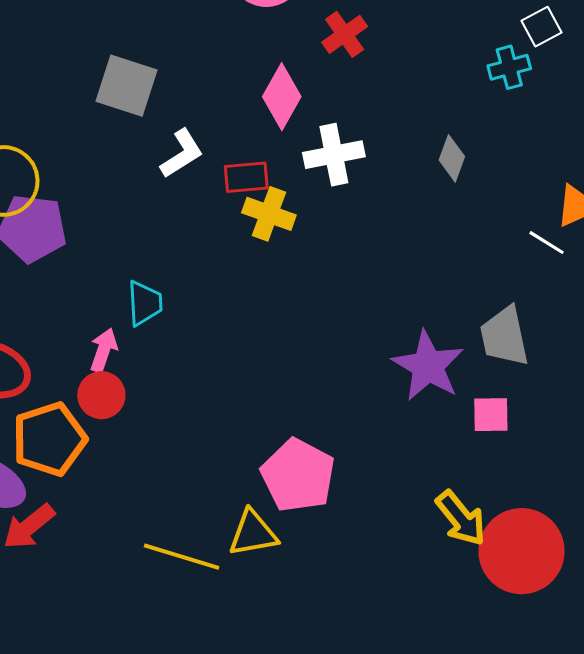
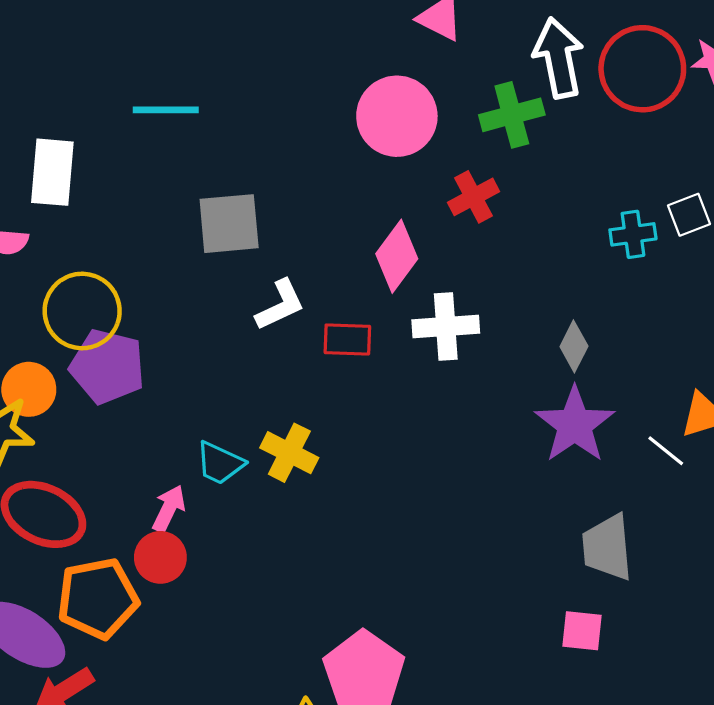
cyan cross: (509, 67) -> (633, 234), moved
gray square: (126, 86) -> (229, 224), turned -30
yellow cross: (269, 214) -> (289, 453), moved
cyan trapezoid: (145, 303) -> (220, 463), turned 111
purple star: (428, 366) -> (575, 425), moved

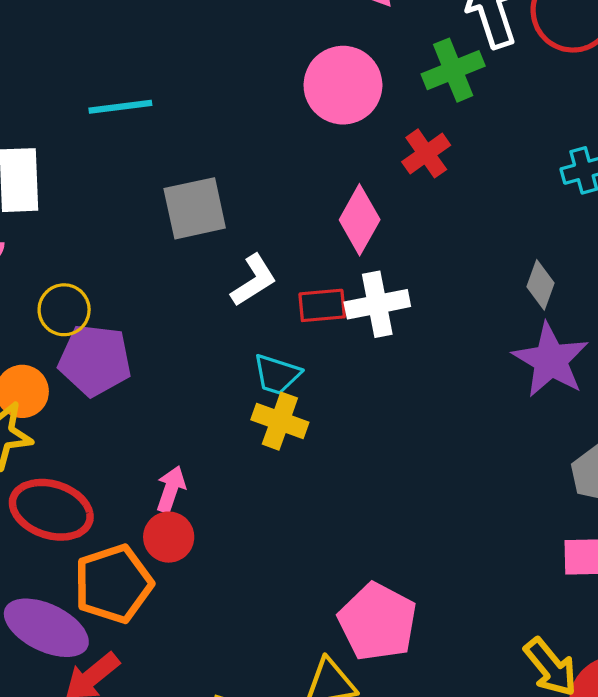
yellow circle: (82, 311) -> (64, 310), size x0.7
white cross: (446, 326) -> (377, 304), moved
cyan trapezoid: (220, 463) -> (277, 374), moved

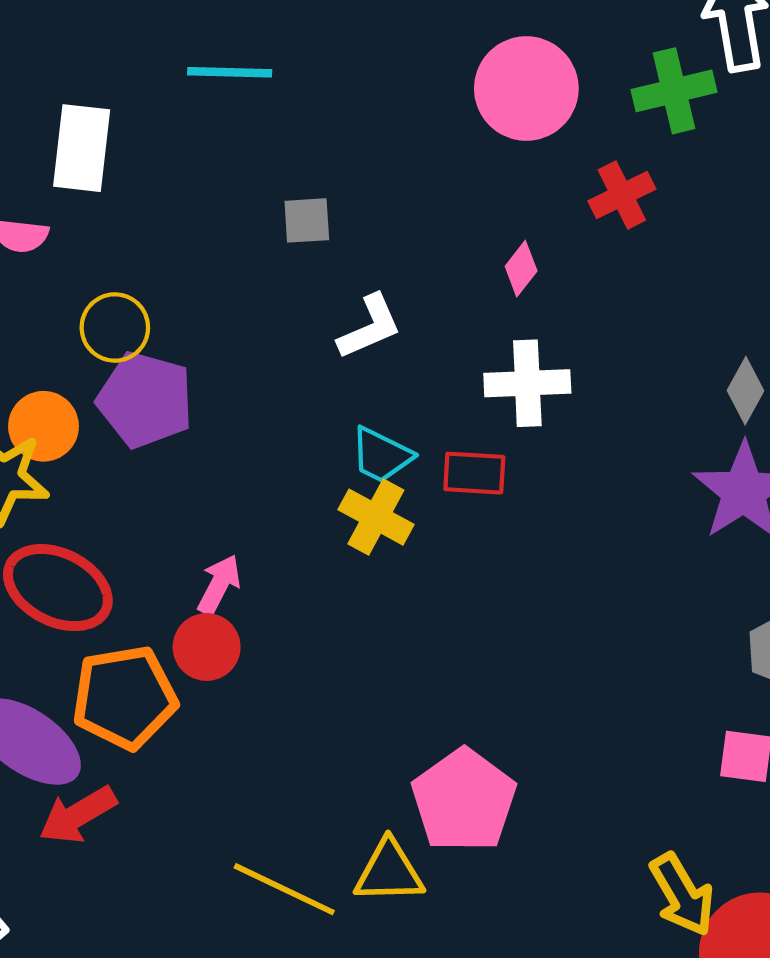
gray square: (195, 208) -> (307, 220), size x0.6
pink diamond: (360, 220) -> (521, 269), size x0.6
red rectangle: (322, 305) -> (474, 473), moved

